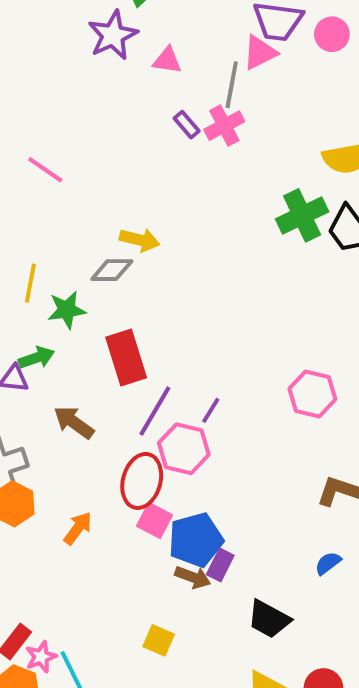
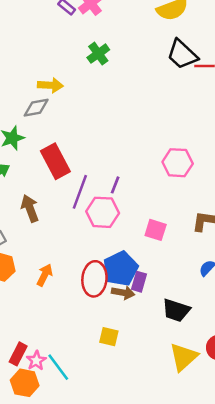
green cross: (302, 215) -> (98, 54), moved, size x0.7
brown arrow: (74, 422) -> (30, 208), turned 44
red ellipse: (142, 481) -> (94, 279), moved
pink square: (154, 520) -> (156, 230), moved

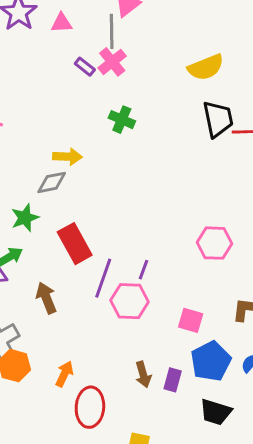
green cross: (98, 54) -> (122, 120), turned -30
black trapezoid: (182, 54) -> (218, 119), turned -144
blue pentagon: (121, 269) -> (211, 361), moved
red ellipse: (94, 279) -> (90, 407), moved
brown arrow: (123, 293) -> (143, 374), moved, turned 65

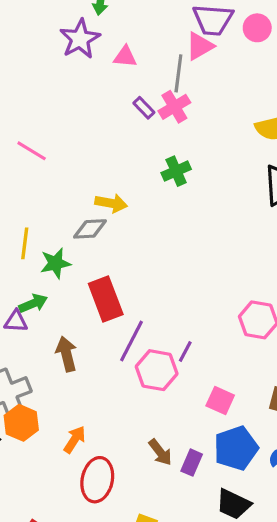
green cross: (122, 120) -> (176, 171), turned 35
purple line: (143, 270) -> (185, 351), moved
brown arrow: (143, 374) -> (160, 452), turned -30

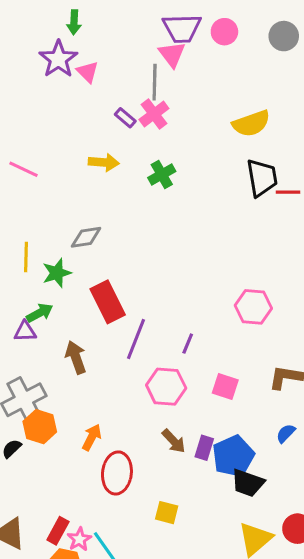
pink triangle: (200, 46) -> (172, 54), turned -32
pink triangle: (125, 57) -> (88, 72), moved, turned 45
yellow arrow: (111, 203) -> (104, 162), moved
pink hexagon: (157, 370) -> (166, 387), moved
blue pentagon: (236, 448) -> (233, 456), moved

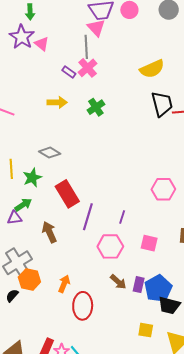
gray diamond: (86, 237) -> (50, 153), turned 45
yellow square: (167, 513) -> (146, 330), moved

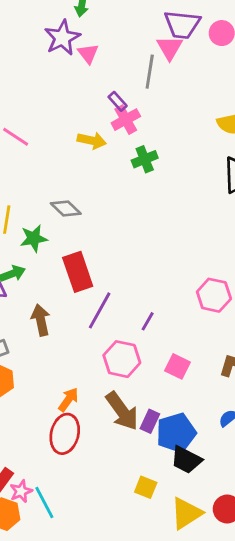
pink cross: (88, 68) -> (126, 120), moved
brown arrow: (118, 282) -> (122, 411), size x1.6
orange arrow: (64, 284) -> (68, 400), moved

